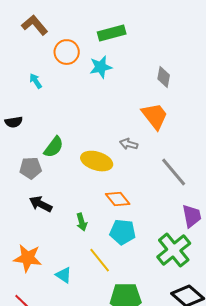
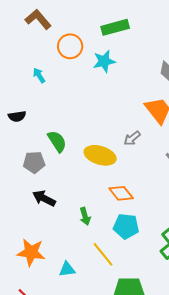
gray arrow: (129, 144) -> (132, 138), turned -54
green semicircle: (54, 147) -> (57, 141), turned -70
cyan triangle: (64, 275) -> (67, 269), turned -42

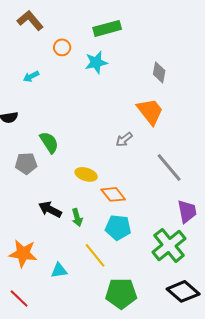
orange circle: (70, 46) -> (62, 47), size x0.7
cyan arrow: (39, 75) -> (31, 76), turned -84
yellow ellipse: (100, 155) -> (86, 174), moved, size x0.7
black arrow: (44, 198) -> (50, 209), moved

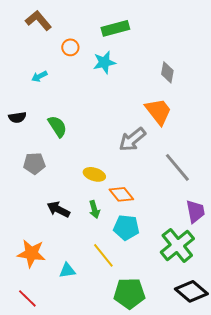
gray arrow: (124, 139) -> (132, 139), size x1.6
green semicircle: (49, 142) -> (57, 126), moved
green arrow: (77, 217) -> (94, 209), moved

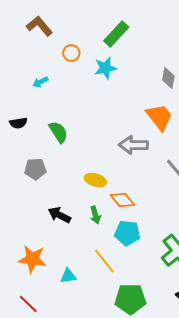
green rectangle: (115, 28) -> (116, 34), turned -32
gray arrow: (132, 139) -> (133, 145), turned 40

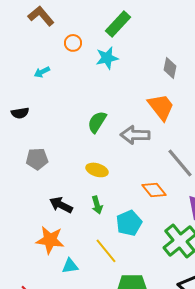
green semicircle: (58, 132) -> (97, 122), moved, turned -115
orange diamond: (122, 200) -> (154, 190), moved
cyan pentagon: (127, 233) -> (129, 223), turned -30
orange star: (32, 259) -> (50, 240), moved

